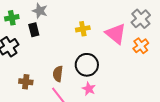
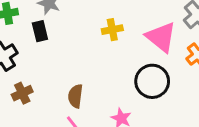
black circle: (87, 65) -> (152, 81), moved
brown cross: (26, 82) -> (22, 93), moved, turned -32

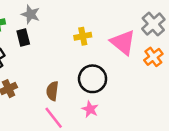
black circle: (152, 81) -> (93, 79), moved

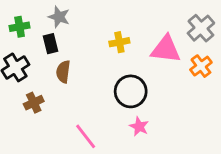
pink triangle: (123, 42) -> (166, 49), turned -32
brown semicircle: (52, 91) -> (63, 72), moved
pink star: (90, 109) -> (139, 127), moved

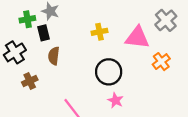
green cross: (20, 27) -> (27, 19), moved
orange cross: (201, 66) -> (161, 62), moved

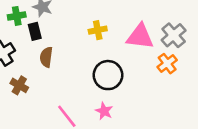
gray cross: (166, 20) -> (174, 35), moved
brown cross: (30, 81) -> (19, 85), turned -35
pink star: (116, 100) -> (104, 111), moved

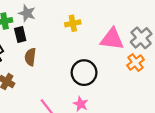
yellow cross: (98, 30) -> (73, 23), moved

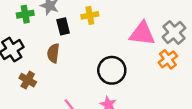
yellow cross: (73, 23) -> (90, 15), moved
black rectangle: (20, 35) -> (63, 26), moved

